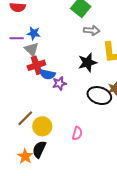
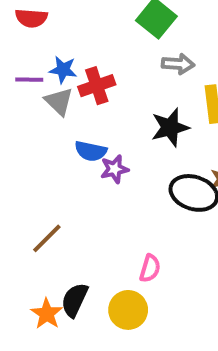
red cross: (36, 65) -> (97, 86), moved
yellow circle: (42, 126) -> (128, 310), moved

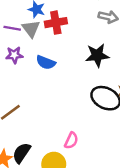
purple line: (29, 80) -> (12, 28), moved
purple star: (114, 169) -> (14, 55), moved

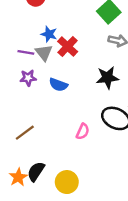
red cross: (56, 23) -> (68, 46), turned -36
pink semicircle: (71, 141) -> (83, 132), moved

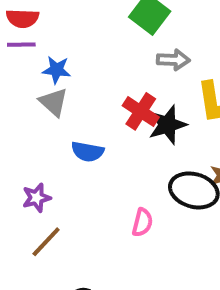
red cross: (68, 46) -> (141, 111), moved
purple line: (26, 52) -> (21, 45), moved
purple star: (28, 78) -> (37, 198), moved

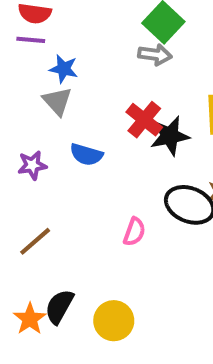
gray arrow: (173, 60) -> (155, 55), moved
purple star: (37, 198) -> (32, 165), moved

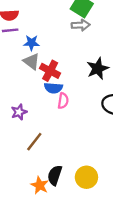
red cross: (144, 120) -> (50, 71), moved
purple star: (32, 165) -> (19, 112), moved
pink semicircle: (134, 232) -> (63, 101), moved

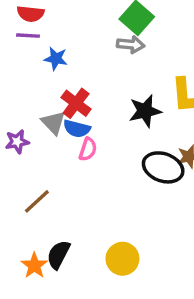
gray triangle: (31, 61) -> (53, 123), moved
purple star: (19, 112) -> (17, 142), moved
yellow circle: (86, 177) -> (122, 259), moved

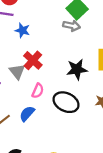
blue semicircle: (77, 129) -> (27, 114), moved, turned 112
black ellipse: (163, 167) -> (66, 102), moved

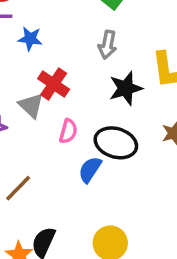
gray arrow: (72, 26) -> (107, 45), moved, turned 98
blue semicircle: (27, 114) -> (90, 170), moved

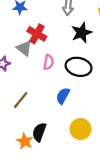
blue semicircle: (90, 170) -> (63, 96), moved

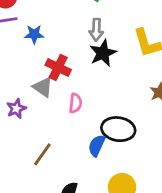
black star: (82, 33) -> (103, 53), moved
black ellipse: (79, 67) -> (118, 129), moved

